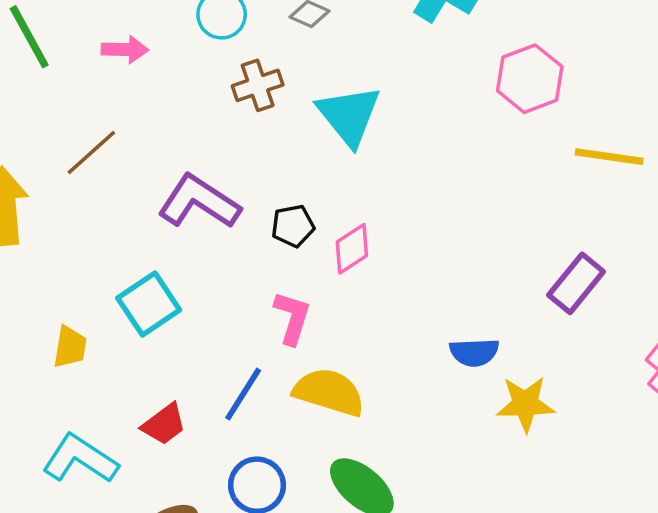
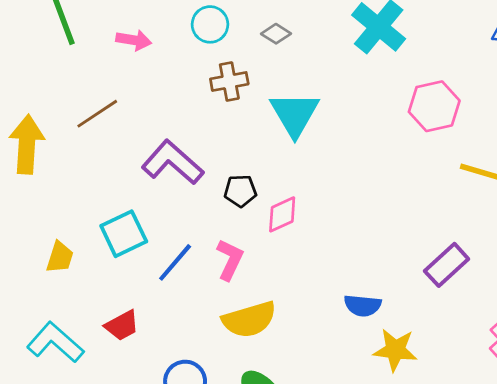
yellow semicircle: (329, 392) -> (249, 319), turned 138
blue line: (243, 394) -> (175, 262), moved

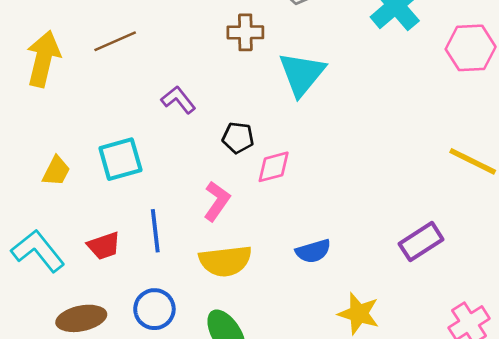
pink hexagon: (434, 106) -> (471, 48), moved
purple L-shape: (172, 162) -> (178, 100), size x0.6
blue line: (175, 262) -> (155, 231), moved, turned -57
blue semicircle: (363, 306) -> (313, 251), moved, turned -32

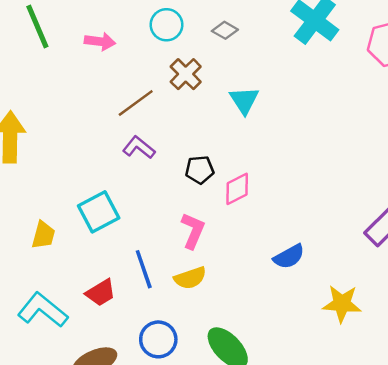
brown cross: (245, 32) -> (186, 74), turned -32
brown line: (115, 41) -> (136, 103), moved
cyan triangle: (302, 74) -> (244, 100), size x0.7
yellow semicircle: (225, 261) -> (190, 278), moved, size x0.7

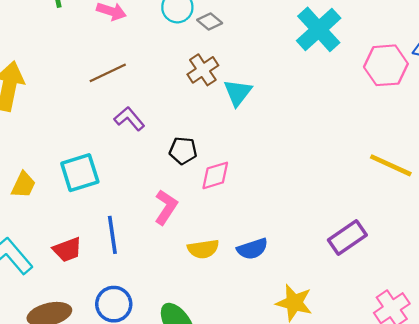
gray diamond: (225, 30) -> (210, 22), moved
brown cross: (186, 74) -> (203, 70), moved
brown line: (136, 103) -> (108, 73), moved
yellow semicircle: (190, 278) -> (203, 249), moved

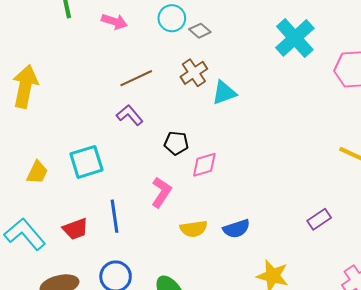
brown line: (108, 73) -> (136, 78), moved
cyan triangle: (238, 93) -> (224, 93), turned 32
purple rectangle: (347, 238) -> (319, 219), size x0.7

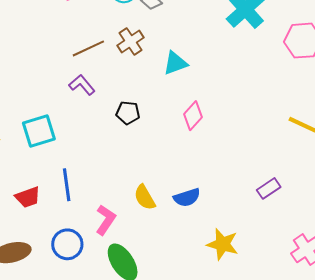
brown cross: (194, 73) -> (131, 42), moved
pink diamond: (204, 165) -> (193, 116), moved, turned -32
pink L-shape: (161, 192) -> (106, 220), moved
yellow semicircle: (194, 229) -> (145, 197), turned 68

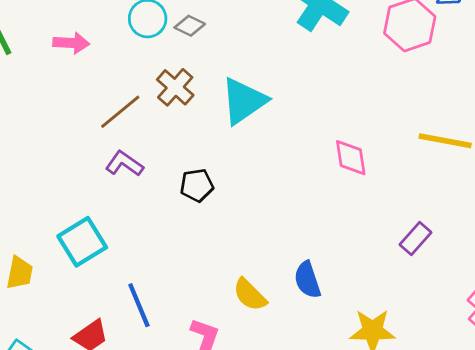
cyan triangle: (175, 63) -> (244, 101), size x1.4
pink diamond: (193, 116) -> (351, 158), moved, turned -36
blue semicircle: (187, 198) -> (307, 280), turned 104

